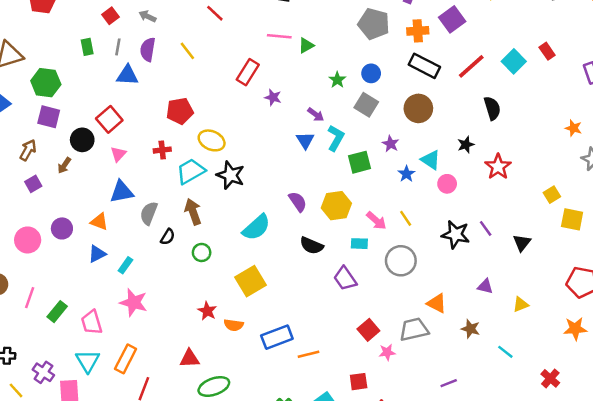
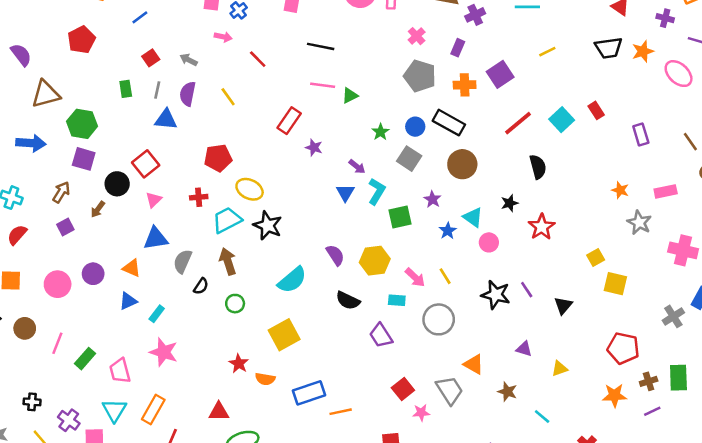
black rectangle: (424, 66) -> (449, 123), moved
gray trapezoid: (414, 329) -> (449, 390), turned 68

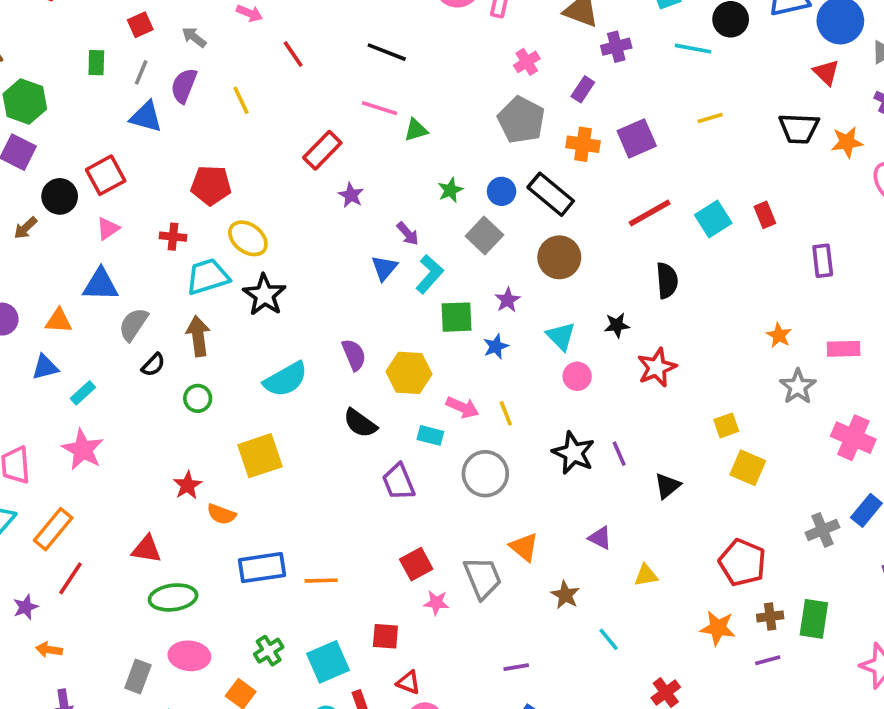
blue star: (448, 231) -> (496, 346), moved
orange triangle: (132, 268) -> (59, 321), turned -30
pink arrow: (415, 277) -> (462, 407), turned -30
blue rectangle: (309, 393) -> (262, 568), moved

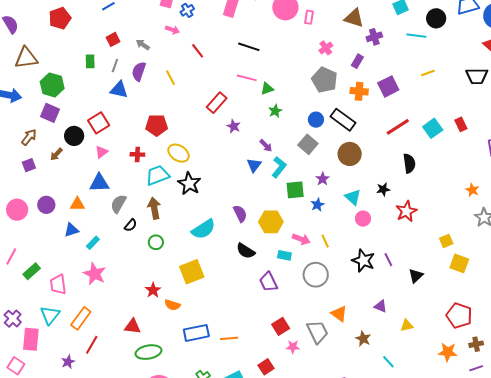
green star: (450, 190) -> (275, 111), moved
red square: (385, 636) -> (266, 367), turned -35

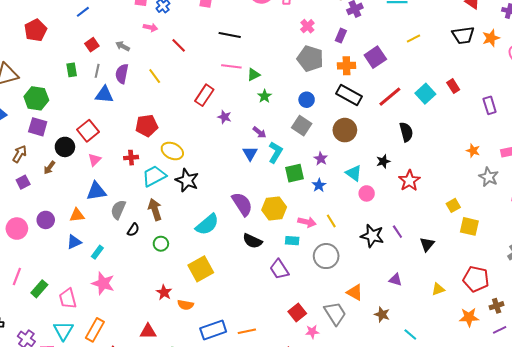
black rectangle: (343, 120) -> (349, 95), moved
purple semicircle: (240, 214) -> (242, 204), size x1.4
yellow triangle: (407, 325) -> (438, 289), moved

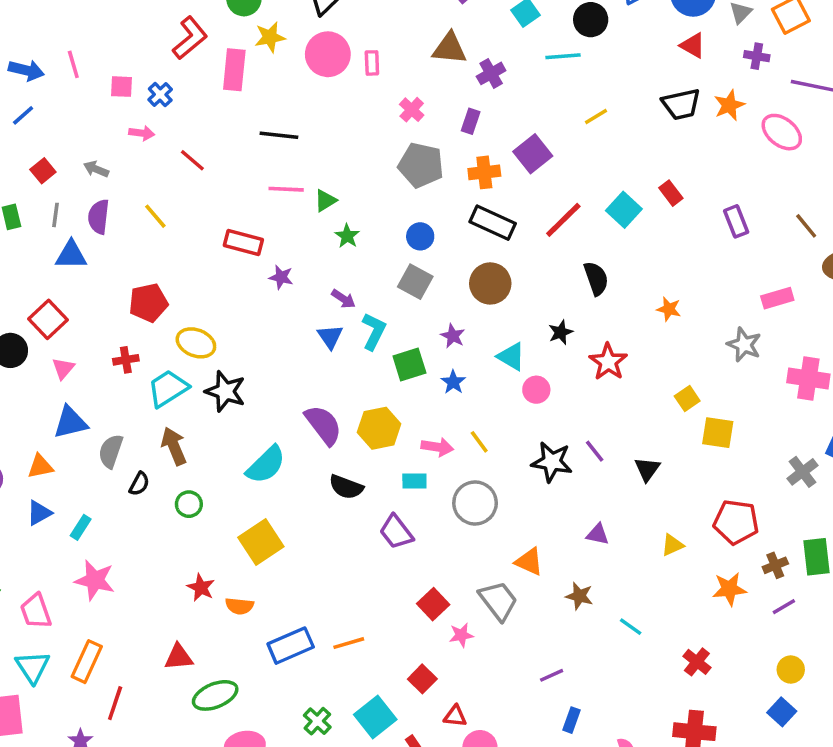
red rectangle: (204, 95) -> (243, 243), turned 75
orange star: (473, 151) -> (669, 309), moved

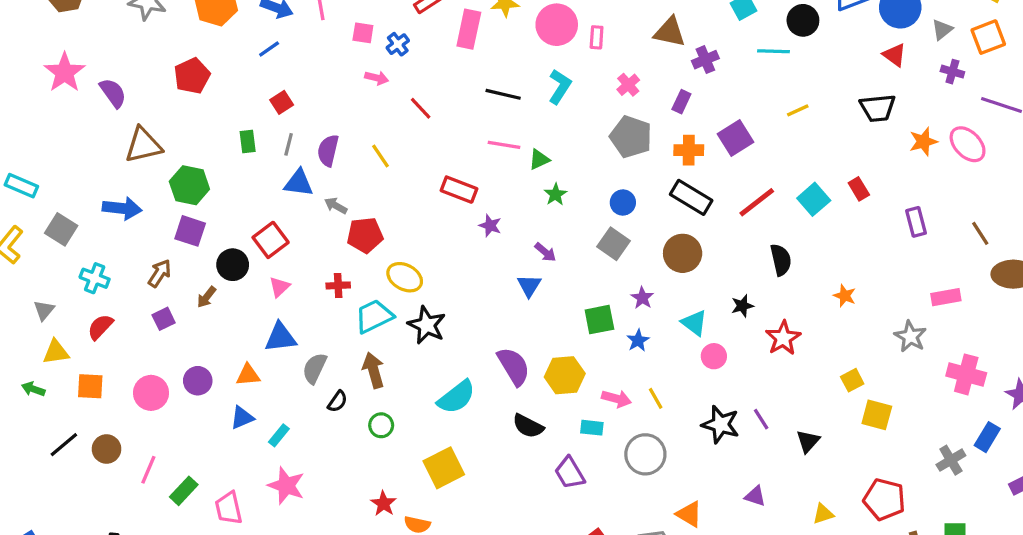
orange star: (729, 105) -> (923, 142), moved
gray arrow: (96, 169) -> (336, 206), moved
cyan L-shape: (374, 331) -> (560, 87), moved

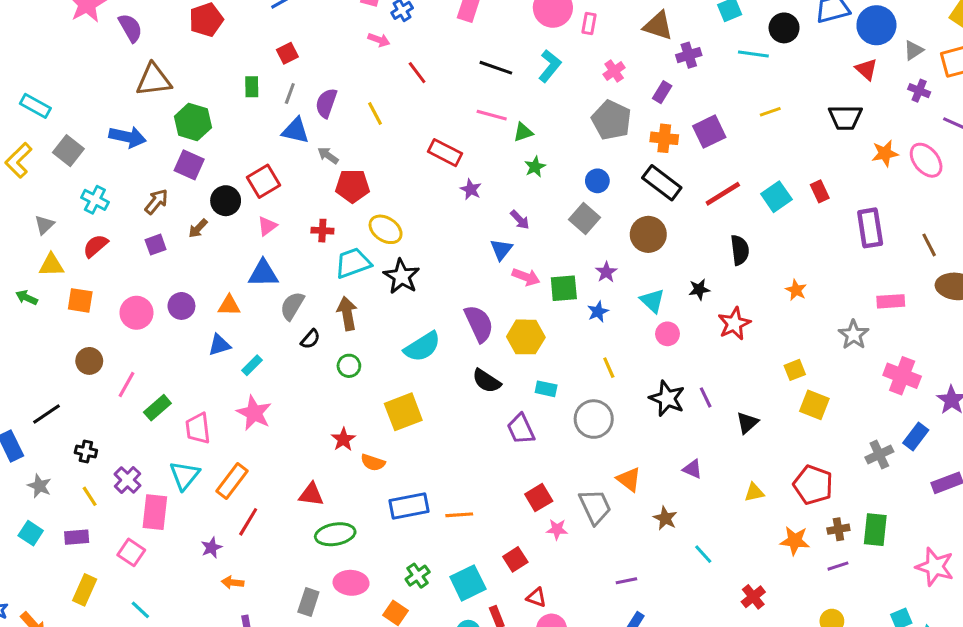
purple rectangle: (916, 222) -> (870, 228), size x1.4
pink arrow: (616, 399) -> (526, 277), moved
black line: (64, 445) -> (46, 414), moved

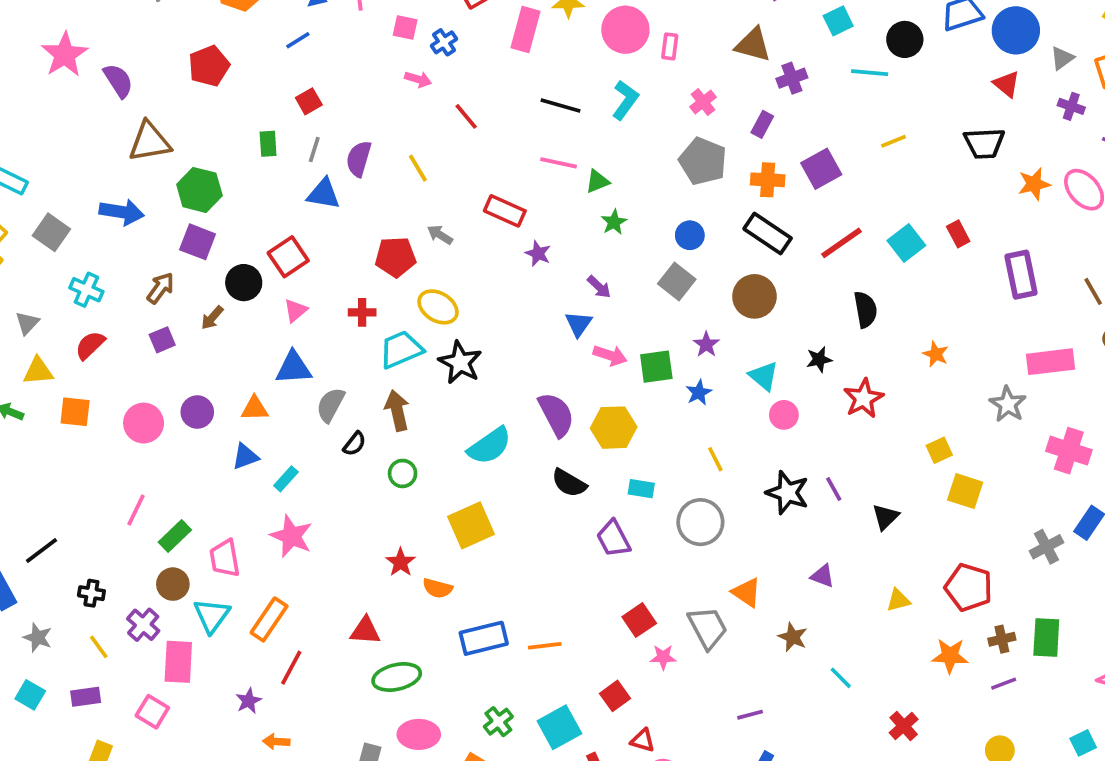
gray arrow: (328, 155) -> (440, 235), moved
pink rectangle: (891, 301) -> (1050, 362), size x1.4
brown circle: (89, 361) -> (173, 584), moved

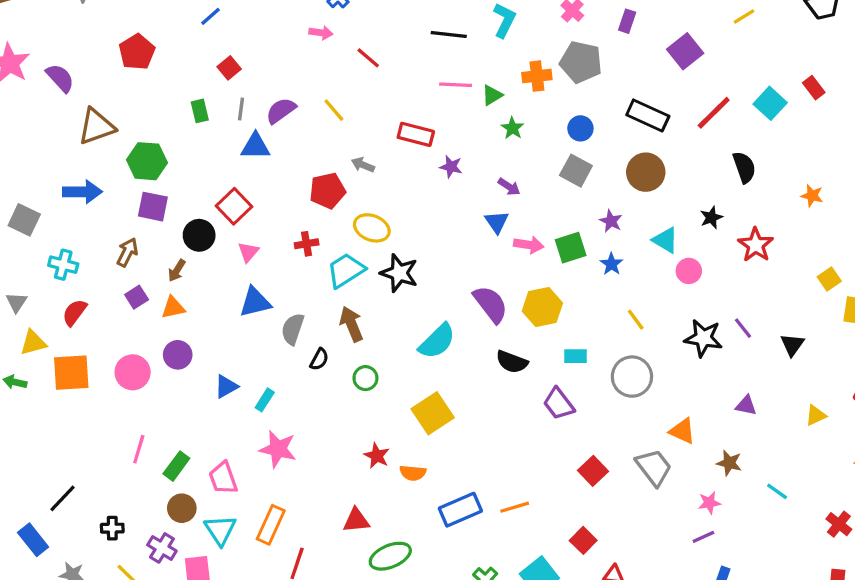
purple semicircle: (359, 159) -> (281, 111), turned 48
orange cross: (768, 180) -> (537, 76), moved
orange triangle: (255, 408) -> (173, 308), moved
orange square: (75, 412) -> (71, 373), size x1.4
pink star: (663, 657) -> (709, 503), moved

